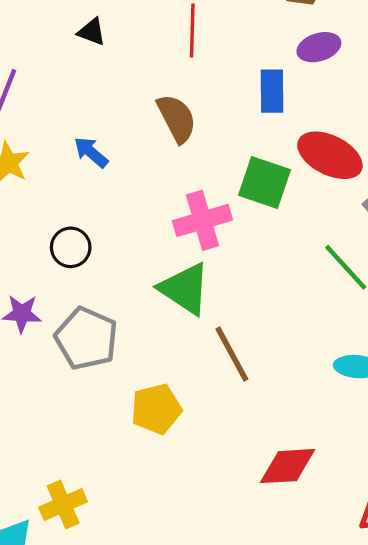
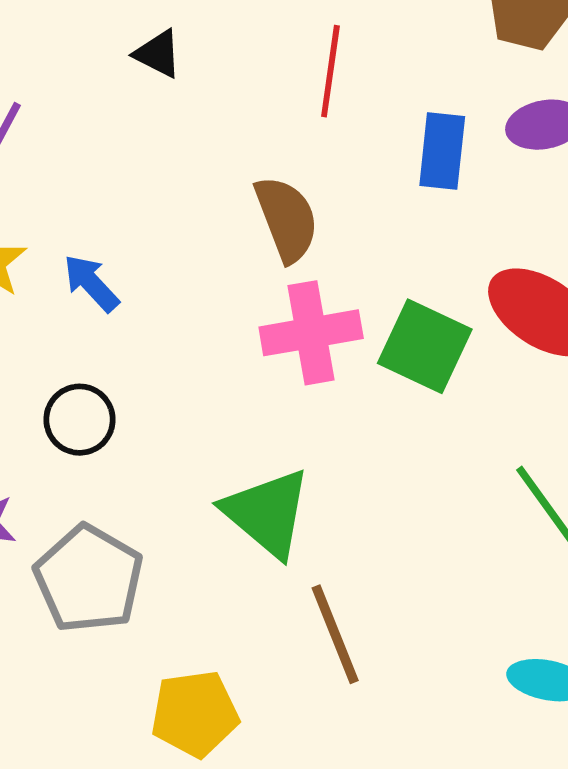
blue rectangle: (272, 91) -> (442, 151), moved
blue arrow: (91, 152) -> (91, 283), moved
pink cross: (202, 220) -> (311, 333), moved

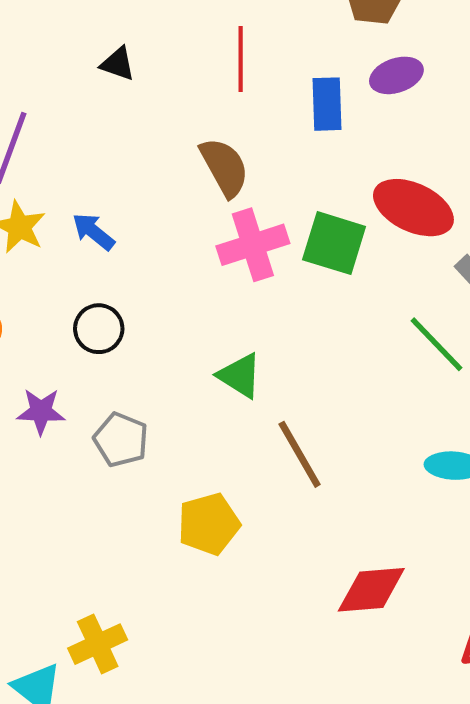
green triangle: (267, 513) -> (240, 376), size x0.7
gray pentagon: (89, 579) -> (121, 440), size x0.7

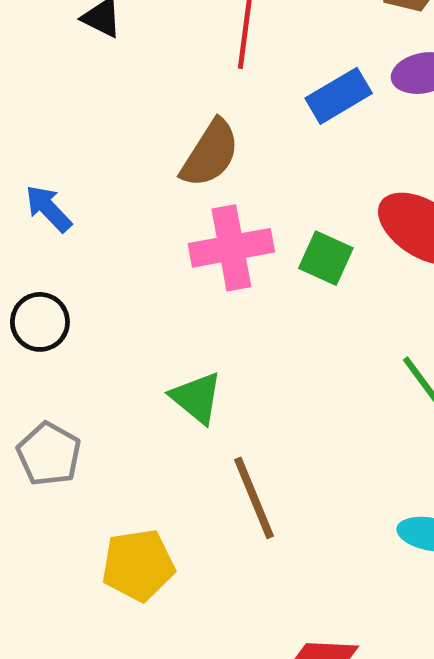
blue rectangle: (327, 104) -> (339, 96), turned 54
brown semicircle: (224, 167) -> (210, 154), turned 54
green square: (334, 243) -> (326, 258), size x0.7

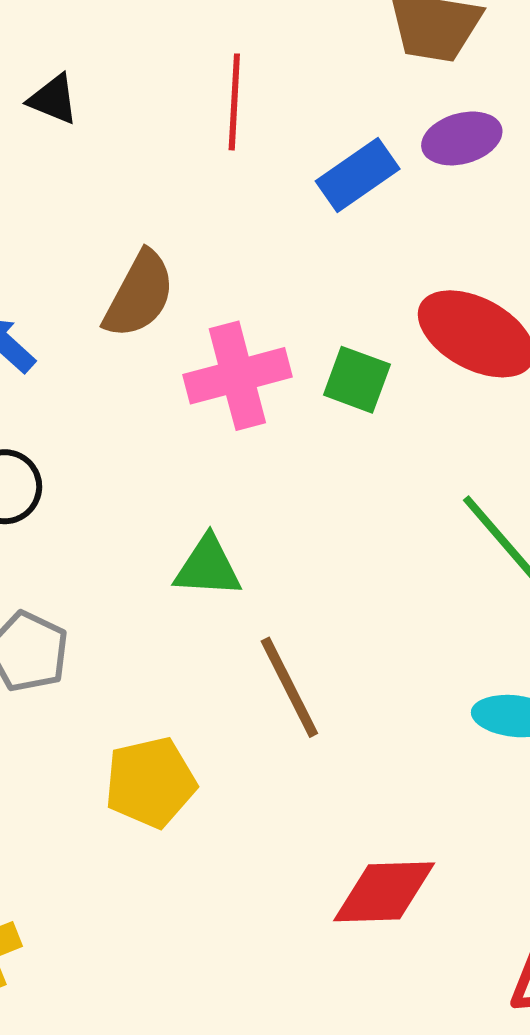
brown semicircle: (210, 154) -> (139, 295), moved
green triangle: (196, 398) -> (208, 567), turned -32

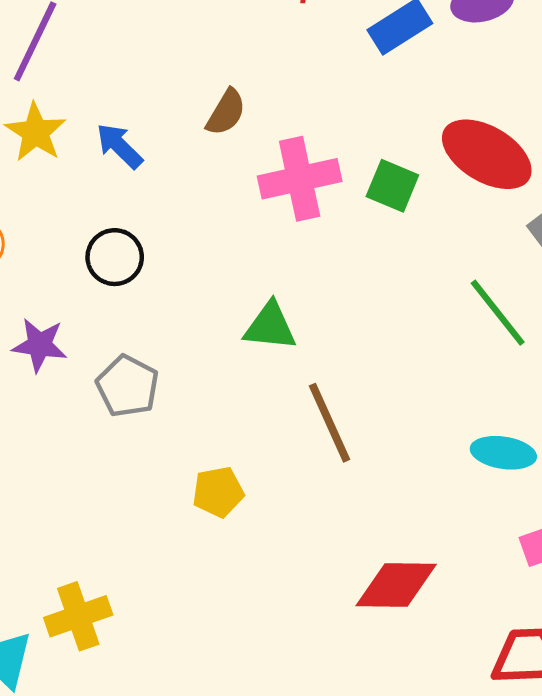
brown semicircle: (139, 295) -> (226, 112), size x0.7
yellow pentagon: (150, 782) -> (218, 492), size x0.7

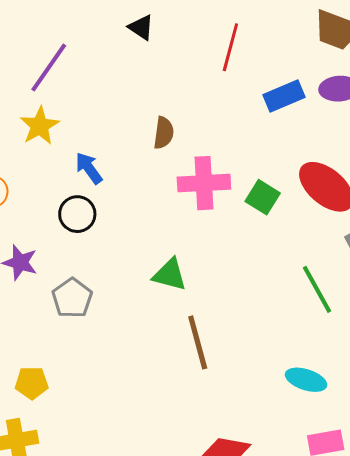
brown semicircle: (226, 112) -> (164, 133), turned -32
blue arrow: (119, 146) -> (89, 168), moved
yellow pentagon: (218, 492) -> (32, 383), moved

